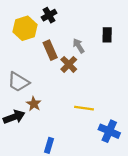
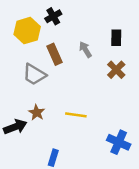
brown cross: (69, 64) -> (116, 70), moved
gray trapezoid: (18, 82) -> (34, 74), moved
yellow line: (84, 108) -> (76, 115), moved

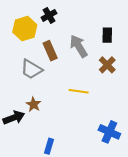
gray arrow: (85, 50) -> (79, 46), size x1.5
yellow line: (76, 115) -> (79, 91), moved

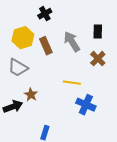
yellow hexagon: (25, 29) -> (23, 38), moved
gray trapezoid: (31, 69) -> (18, 68), moved
blue cross: (109, 132) -> (86, 105), moved

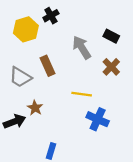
black rectangle: (98, 32) -> (111, 36), turned -64
yellow hexagon: (23, 38) -> (26, 29), moved
brown rectangle: (46, 46) -> (48, 66), moved

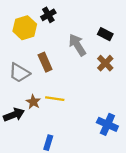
yellow line: (82, 94) -> (55, 99), moved
blue cross: (98, 119) -> (107, 124), moved

